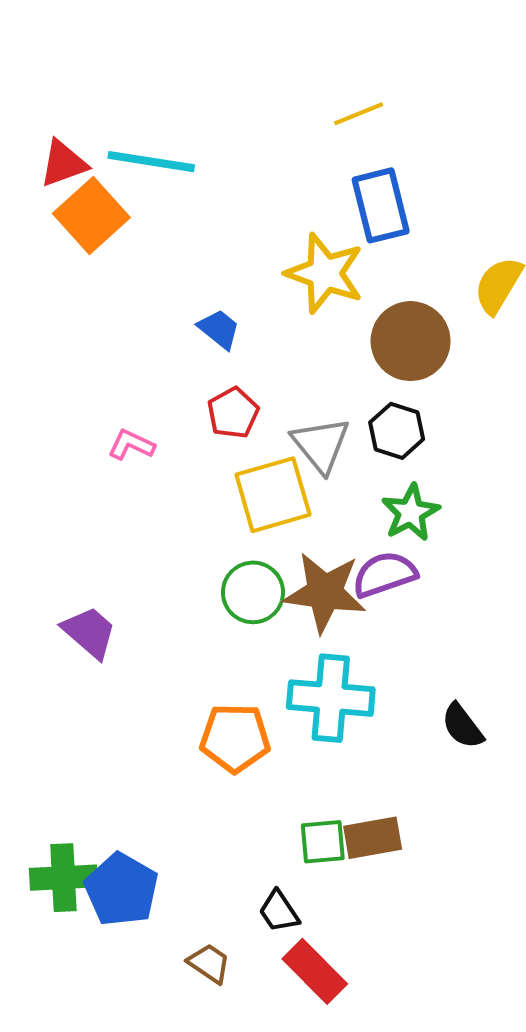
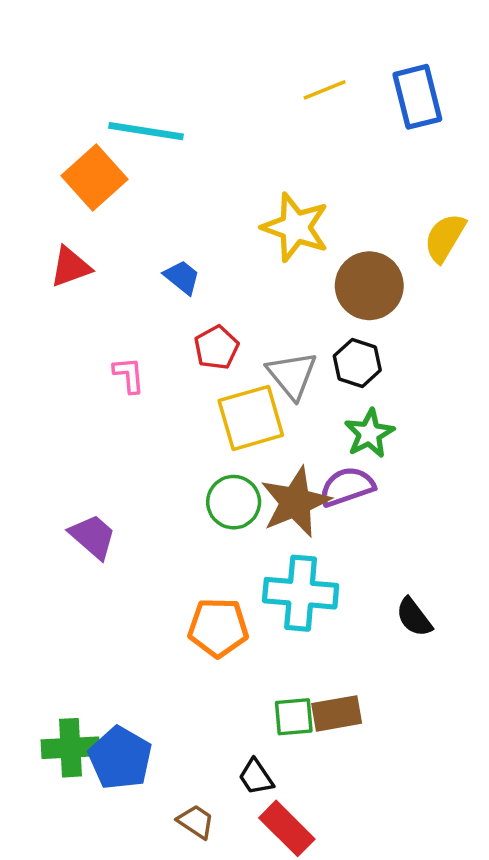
red triangle: (63, 164) -> (70, 267), moved
blue rectangle: (381, 205) -> (417, 97), moved
blue trapezoid: (219, 329) -> (182, 277), moved
pink L-shape: (131, 445) -> (129, 375), turned 60
brown star: (325, 592) -> (295, 502), turned -30

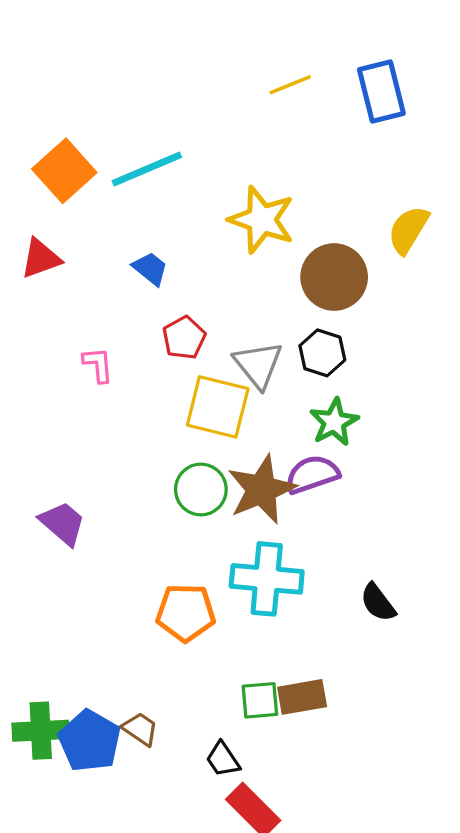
cyan line: (146, 131) -> (147, 169), moved, turned -32
yellow square: (251, 418) -> (218, 407), turned 30
brown trapezoid: (196, 822) -> (140, 729), moved

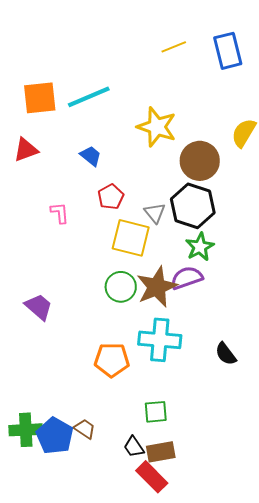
orange square: (64, 171) -> (40, 98), turned 36
black hexagon: (322, 353) -> (193, 206), size x1.6
gray triangle: (258, 365) -> (155, 213), size x0.7
brown rectangle: (302, 697) -> (161, 452), moved

